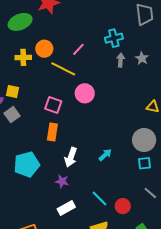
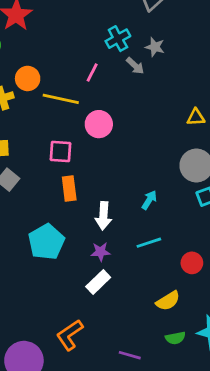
pink line: (78, 49) -> (92, 73), moved
gray star: (142, 58) -> (155, 47), moved
gray arrow: (121, 60) -> (135, 66), turned 144
cyan line: (99, 199) -> (149, 243), moved, turned -48
white rectangle: (66, 208) -> (98, 282), moved

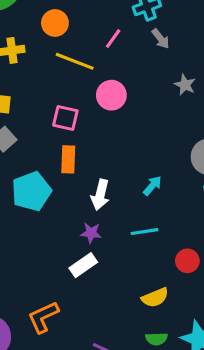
gray star: (155, 47) -> (185, 85), moved
orange circle: (28, 78) -> (55, 23), moved
cyan pentagon: (46, 242) -> (31, 191), moved

